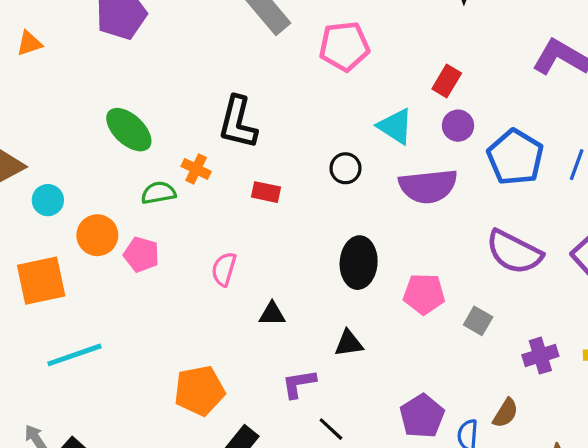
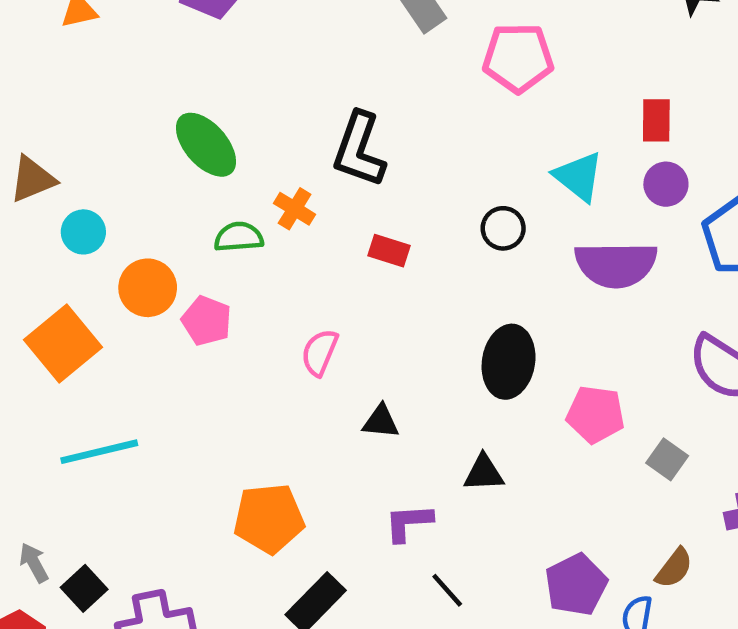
red rectangle: (447, 81) -> (656, 120), turned -36
orange square: (41, 281) -> (63, 343), turned -33
brown semicircle: (505, 413) -> (674, 568), moved

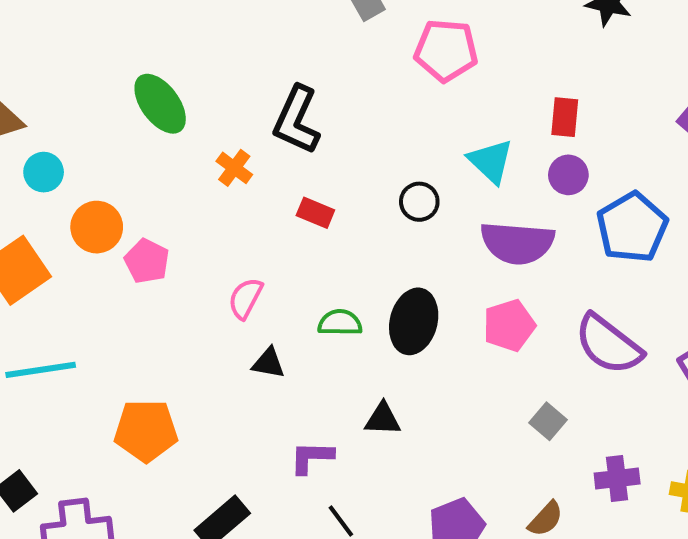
green semicircle: (239, 237) -> (340, 323), moved
pink pentagon: (596, 414) -> (509, 325), moved, turned -30
black triangle: (381, 422) -> (268, 363), moved
orange pentagon: (269, 518) -> (146, 431), moved

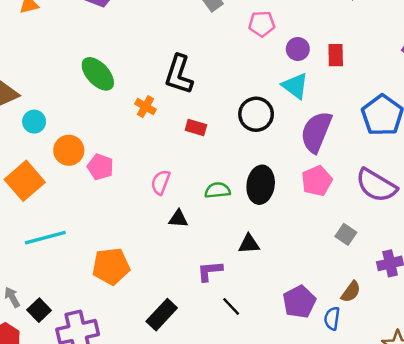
pink pentagon: (446, 50) -> (262, 24), size x0.7
purple circle: (568, 175) -> (298, 49), moved
black circle: (419, 202) -> (256, 114), size x1.5
purple semicircle: (517, 243) -> (316, 132), turned 114

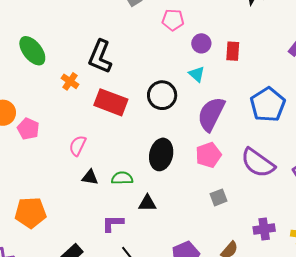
cyan triangle: (295, 86) -> (197, 74), size x0.7
red rectangle: (196, 128) -> (111, 102), size x1.8
green semicircle: (218, 190) -> (122, 178), moved
gray square: (346, 234) -> (219, 197), moved, turned 30

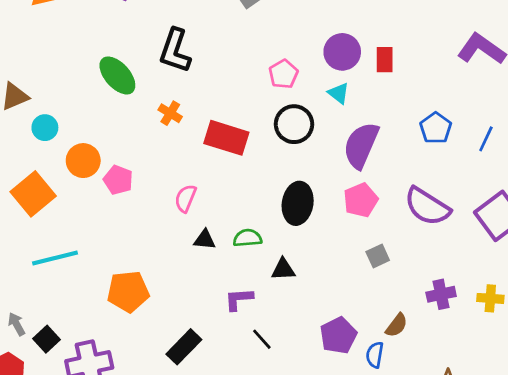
pink pentagon: (173, 20) -> (283, 74), moved, turned -30
purple circle: (201, 43) -> (342, 52), size x1.4
black L-shape: (100, 57) -> (175, 51), moved
blue pentagon: (268, 105) -> (436, 128), size x0.7

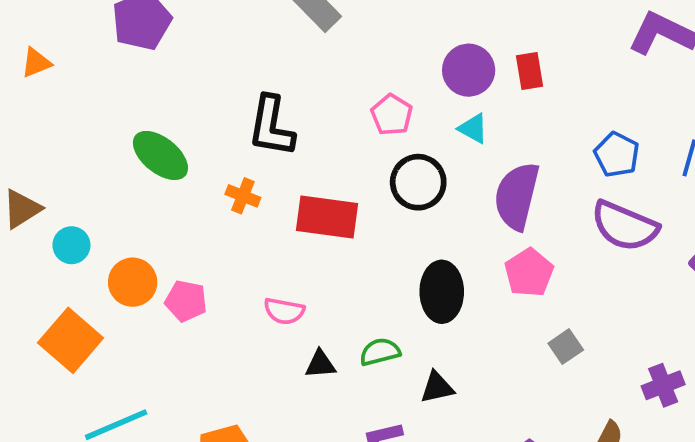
black L-shape: (175, 51) -> (271, 126), moved
pink semicircle: (185, 198) -> (284, 311), turned -92
purple semicircle: (427, 207) -> (625, 226), moved

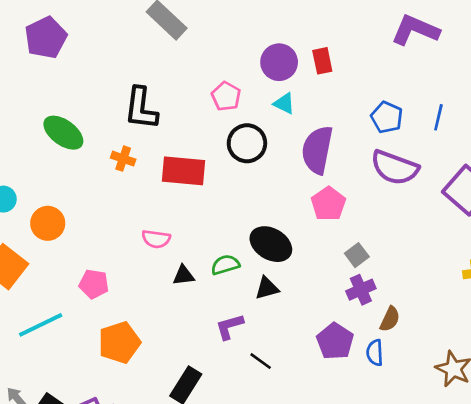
black ellipse: (442, 292) -> (271, 244), moved, turned -57
pink pentagon: (186, 301) -> (94, 284), moved
purple cross: (663, 385) -> (361, 290), moved

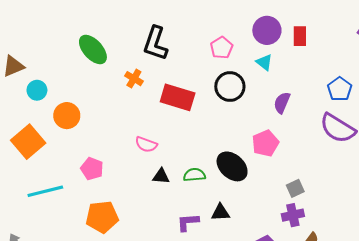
purple semicircle: (317, 150) -> (282, 103), size x0.6
pink pentagon: (328, 204) -> (265, 143), moved
black triangle: (267, 288) -> (220, 212), moved

